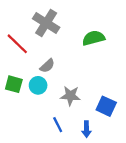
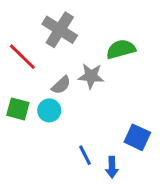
gray star: (70, 96) -> (91, 76), moved
blue line: (58, 125) -> (85, 155), moved

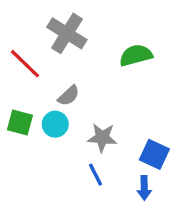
gray star: (91, 76) -> (102, 138), moved
blue arrow: (112, 167) -> (144, 188), moved

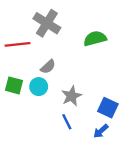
red line: (25, 64) -> (18, 44), turned -50
gray star: (102, 138) -> (71, 96), turned -30
blue arrow: (144, 188) -> (101, 131), turned 49

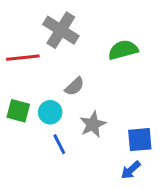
gray semicircle: (48, 67) -> (74, 86), moved
blue square: (108, 108) -> (140, 140), turned -30
blue line: (67, 122) -> (59, 144), moved

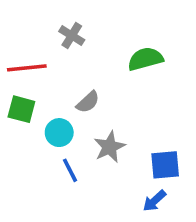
gray cross: (61, 30) -> (72, 36), size x0.6
green square: (18, 111) -> (21, 109), moved

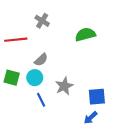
gray semicircle: (88, 102) -> (41, 60), moved
green square: (21, 109) -> (12, 78), moved

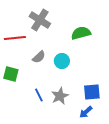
gray cross: (42, 21) -> (40, 20), size x1.5
cyan circle: (35, 78) -> (62, 61), moved
gray star: (64, 86) -> (60, 96), moved

